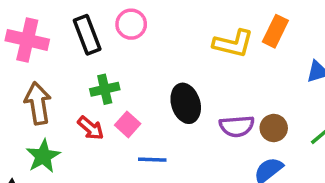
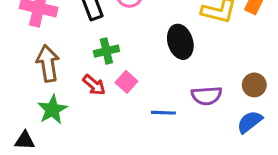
black ellipse: (186, 103) -> (180, 42), moved
purple semicircle: (237, 126) -> (207, 96), moved
blue line: (152, 160) -> (163, 113), moved

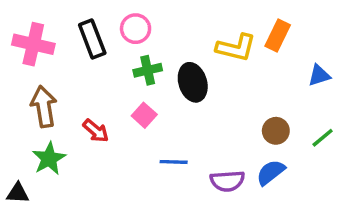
green cross: (106, 51) -> (148, 70), moved
pink square: (126, 82) -> (144, 115), moved
purple semicircle: (207, 96) -> (227, 181), moved

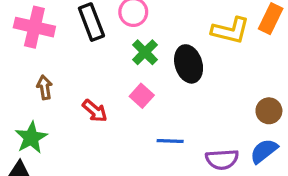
green cross: (148, 70) -> (145, 52), turned -32
brown arrow: (44, 107) -> (45, 87), size x0.6
green star: (49, 159) -> (31, 138), moved

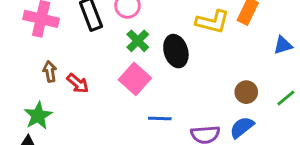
pink square: (142, 96) -> (135, 79), size x1.5
red arrow: (95, 111) -> (78, 83), moved

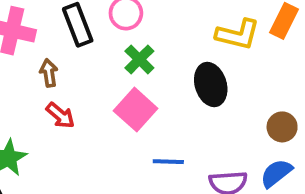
black ellipse: (176, 51) -> (211, 85), moved
brown arrow: (50, 72) -> (49, 73), moved

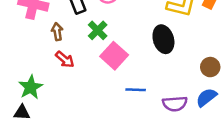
green cross: (139, 59) -> (98, 30), moved

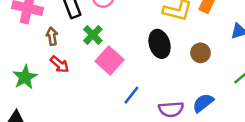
brown circle: (210, 67) -> (200, 53), moved
green star: (31, 87) -> (25, 77), moved
blue line: (136, 90) -> (131, 95), turned -54

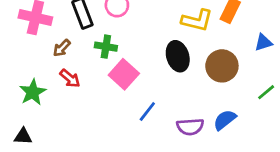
green cross: (93, 35) -> (106, 47), turned -36
brown arrow: (52, 36) -> (62, 48), turned -126
brown circle: (200, 53) -> (222, 66), size x1.5

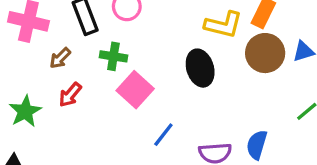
brown circle: (222, 66) -> (265, 53), moved
red arrow: (70, 78) -> (70, 95), turned 90
blue semicircle: (225, 120) -> (257, 145), turned -35

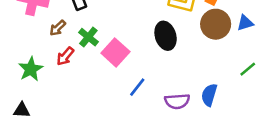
green cross: (113, 56) -> (88, 37), moved, turned 30

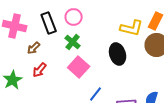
green cross: (88, 37) -> (73, 42), moved

